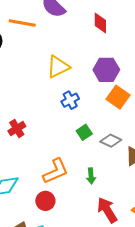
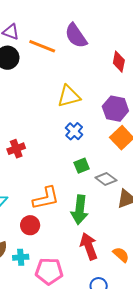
blue cross: (70, 100) -> (74, 131), turned -30
green arrow: (91, 176) -> (80, 210), size x1.8

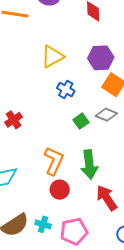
gray diamond: (106, 179) -> (106, 115), moved
orange L-shape: (46, 198) -> (54, 161), turned -40
red circle: (30, 225) -> (60, 190), moved
cyan cross: (21, 257) -> (43, 224), turned 35

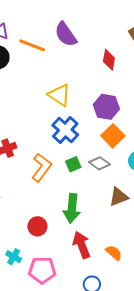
yellow triangle: (52, 57) -> (59, 95), turned 50
blue cross: (66, 89) -> (65, 130), size x1.5
orange L-shape: (54, 161) -> (42, 167), moved

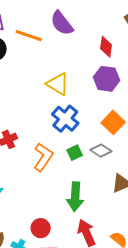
purple hexagon: (106, 107) -> (107, 79), moved
red circle: (37, 226) -> (41, 228), moved

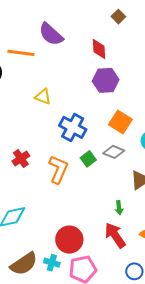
yellow triangle: (58, 84) -> (43, 97), moved, size x0.7
green arrow: (75, 197) -> (119, 208), moved, size x0.5
red circle: (41, 228) -> (69, 240), size x1.4

